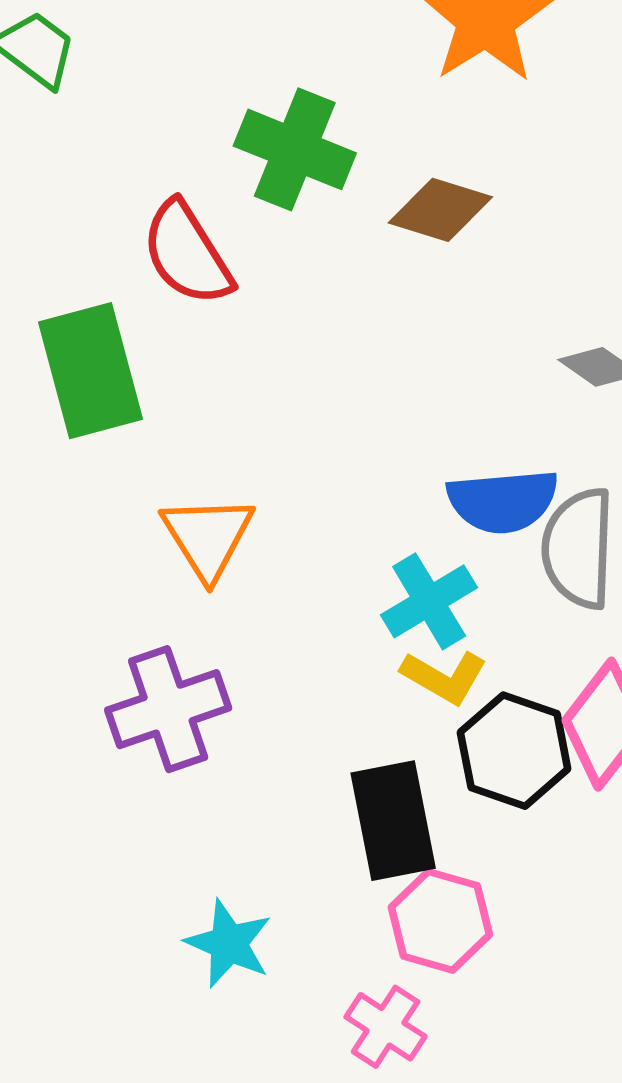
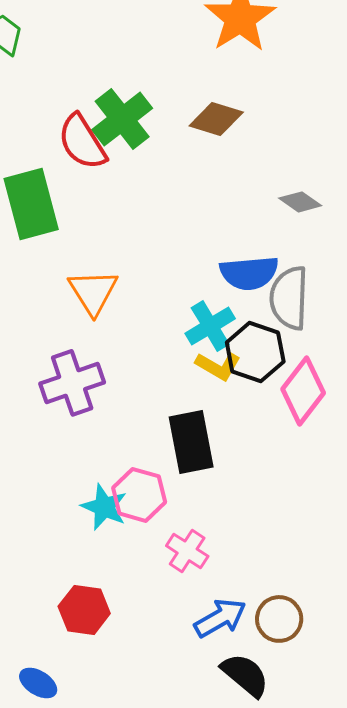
green cross: (295, 149) -> (122, 119), moved, turned 30
black hexagon: (514, 751) -> (255, 352), moved
pink hexagon: (440, 921) -> (139, 495), moved

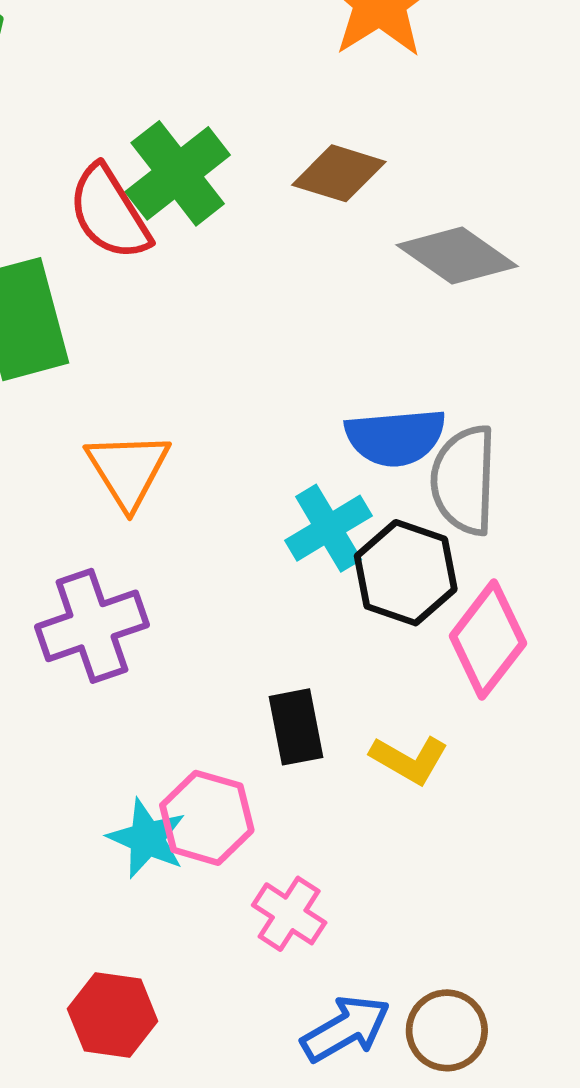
gray diamond: (300, 202) -> (457, 256), moved, size x1.6
yellow L-shape: (218, 366) -> (409, 760), moved
black rectangle: (191, 442) -> (296, 727), size x0.7

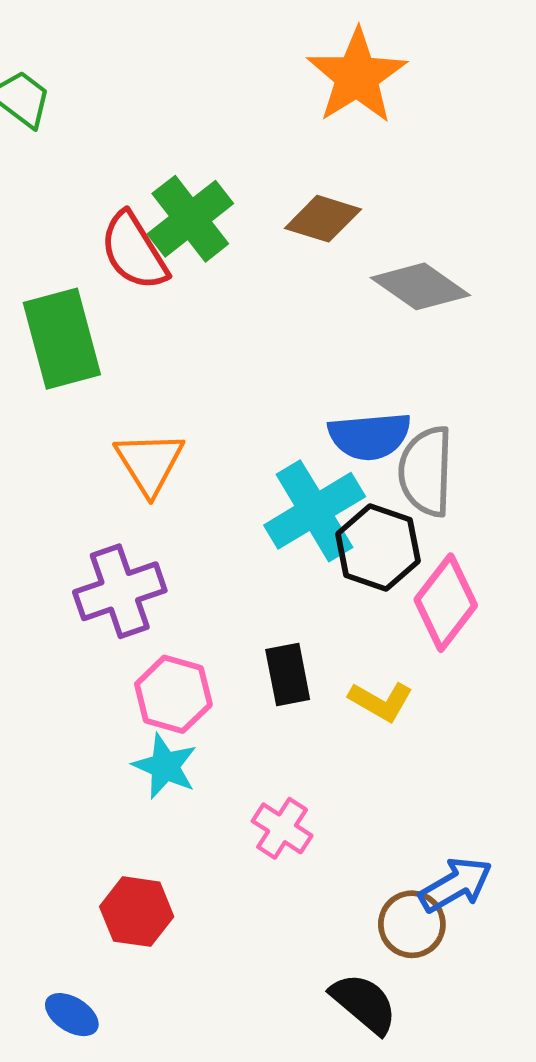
cyan cross: (329, 528) -> (315, 511), size x1.4
pink hexagon: (207, 818) -> (173, 694), moved
blue arrow: (346, 1029) -> (456, 885), moved

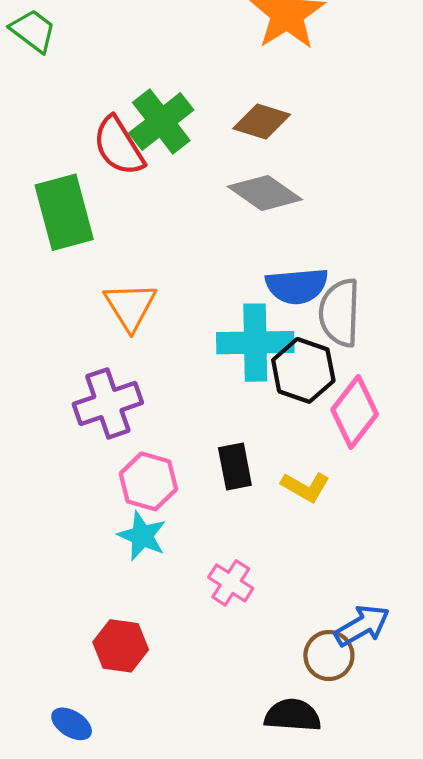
gray diamond: (420, 286) -> (265, 193), moved
cyan cross: (315, 511) -> (255, 343), turned 30
black semicircle: (364, 1003) -> (293, 715), turned -36

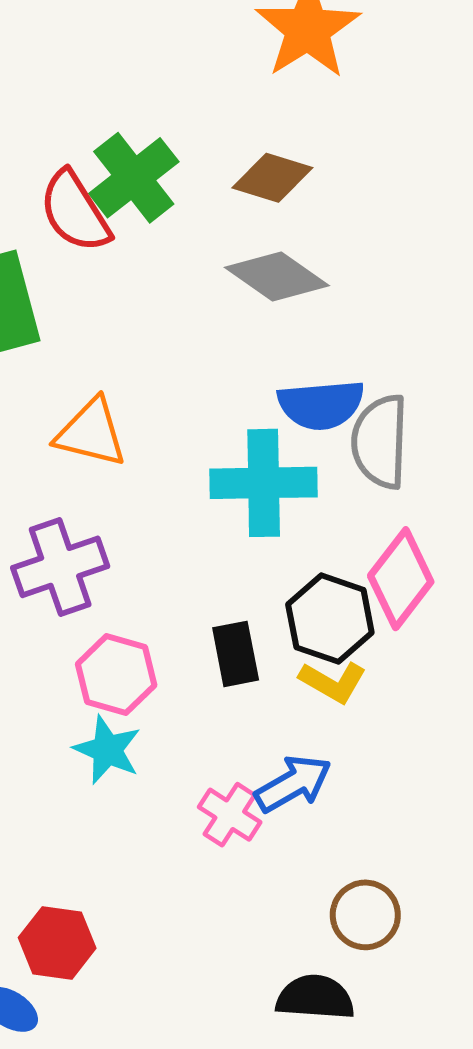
orange triangle: (130, 306) -> (91, 433), turned -44
black hexagon: (303, 370) -> (330, 619), moved
blue arrow: (362, 626) -> (293, 784), moved
red hexagon: (121, 646) -> (57, 943), moved

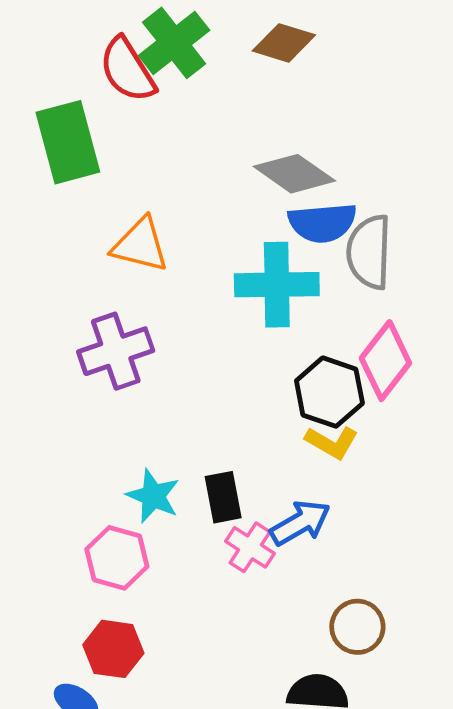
gray diamond: (277, 276) -> (294, 174), moved
black rectangle: (236, 654) -> (223, 497), moved
pink hexagon: (116, 675) -> (117, 558), moved

